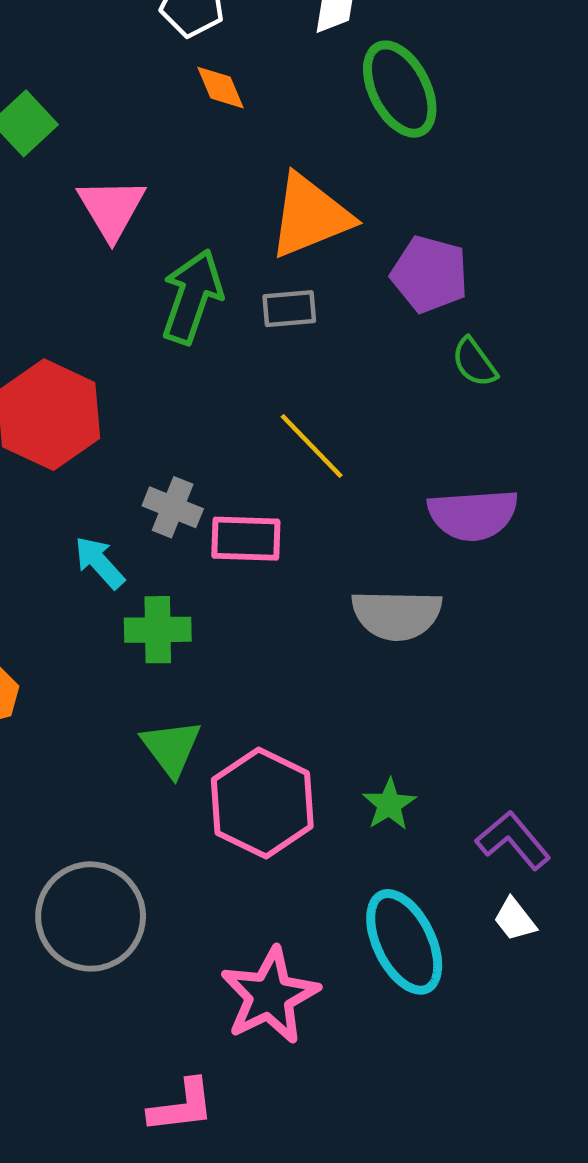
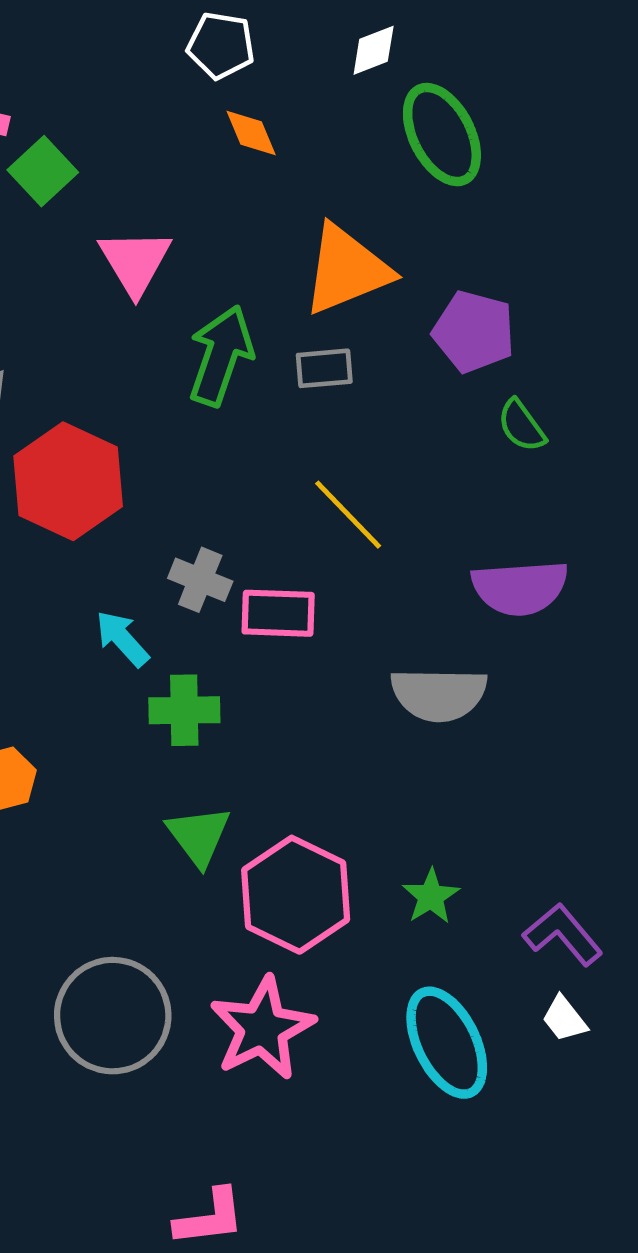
pink star: (270, 996) -> (262, 1028), moved

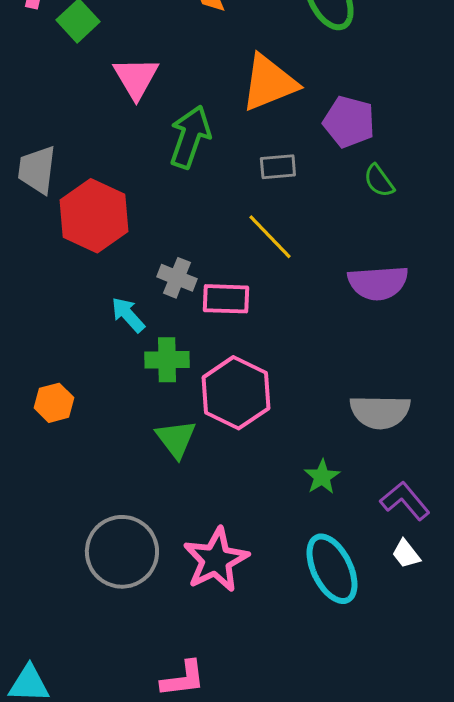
gray rectangle: (324, 368) -> (278, 167), moved
gray semicircle: (439, 694) -> (380, 412), moved
pink hexagon: (296, 895) -> (236, 393), moved

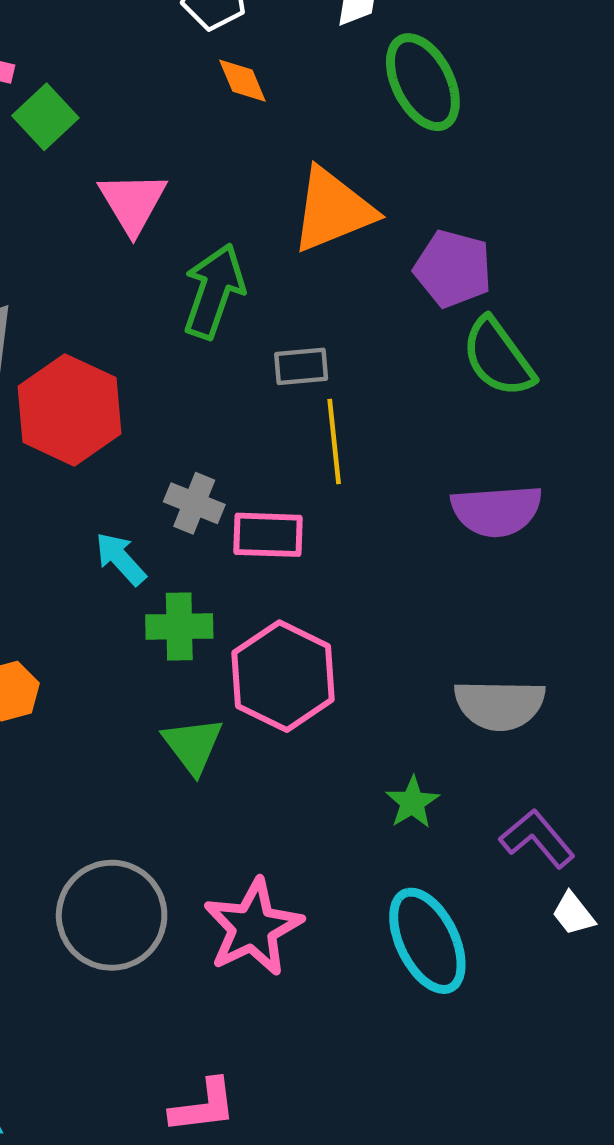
gray rectangle: (278, 167) -> (301, 366), moved
green semicircle: (379, 181) -> (498, 357), size x1.6
yellow line: (270, 237) -> (334, 442), turned 38
white trapezoid: (406, 554) -> (573, 914), moved

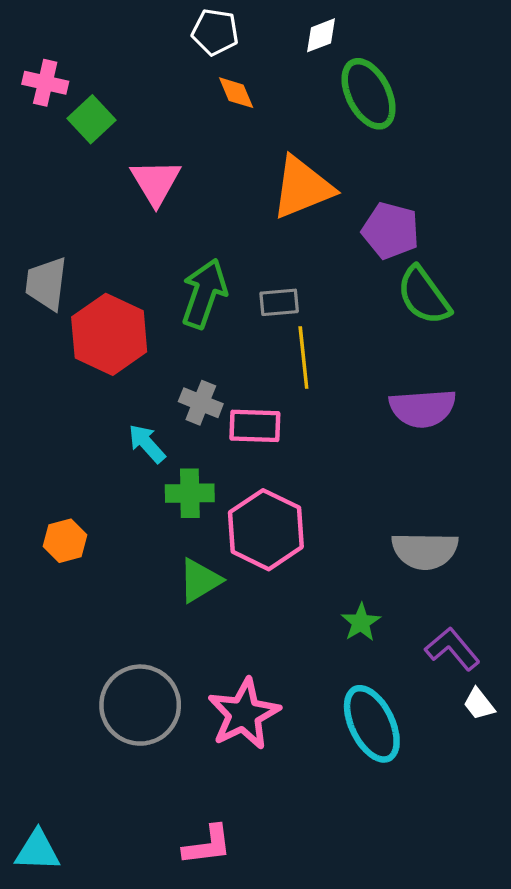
green arrow: (214, 291) -> (204, 293), moved
green triangle: (193, 745) -> (200, 580), turned 36

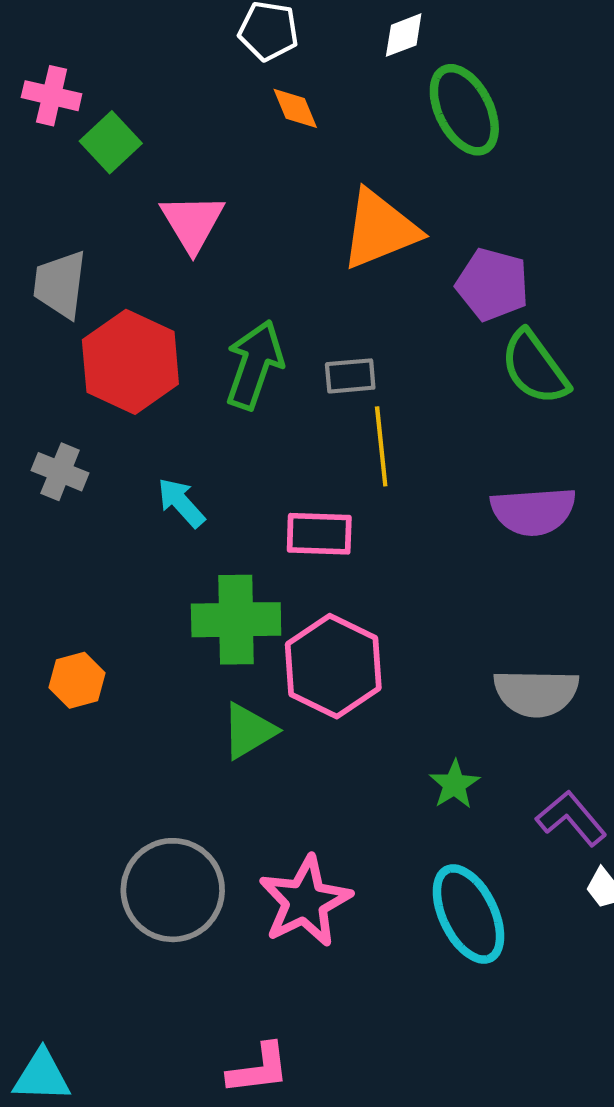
gray trapezoid: (46, 284) -> (60, 284), moved
red hexagon: (109, 334) -> (130, 362), moved
gray cross: (201, 403) -> (60, 472), moved
cyan arrow: (147, 444) -> (181, 503), moved
green cross: (190, 493) -> (236, 620), size x1.4

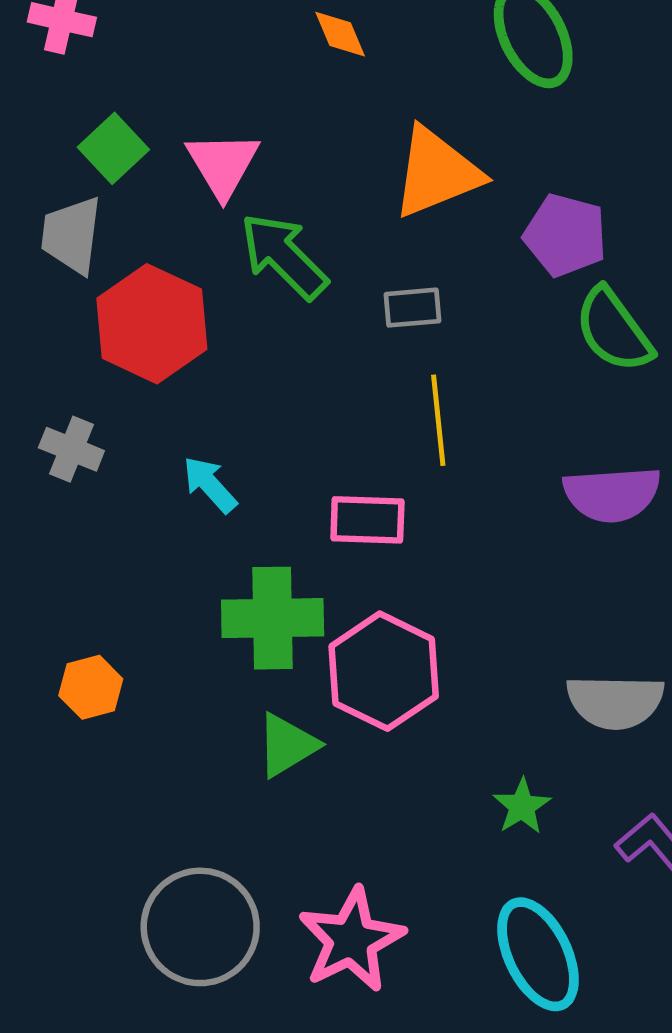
green square: (111, 142) -> (113, 148), moved
green arrow: (254, 365) -> (284, 256), moved, turned -64
gray rectangle: (350, 376) -> (413, 308), moved

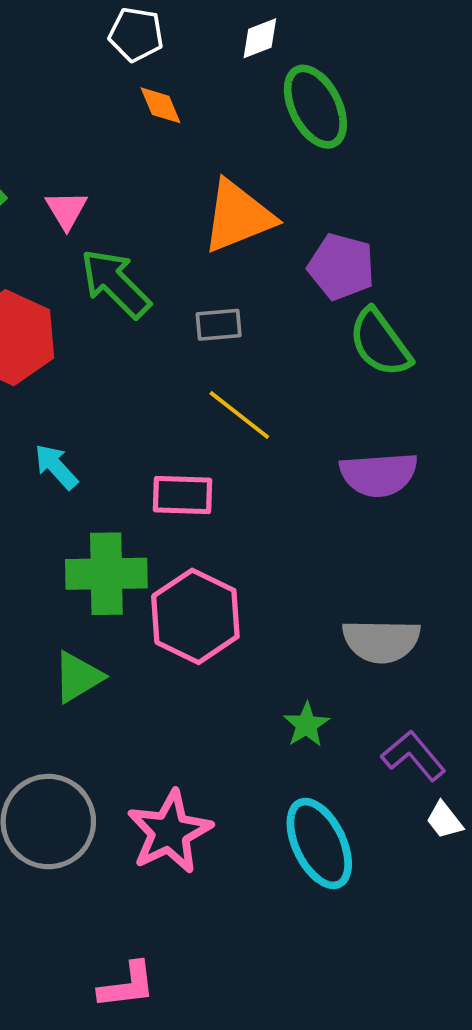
pink triangle: (223, 164) -> (66, 210), size x0.7
yellow line: (438, 420) -> (239, 415), turned -46
green triangle: (287, 745) -> (78, 677), moved

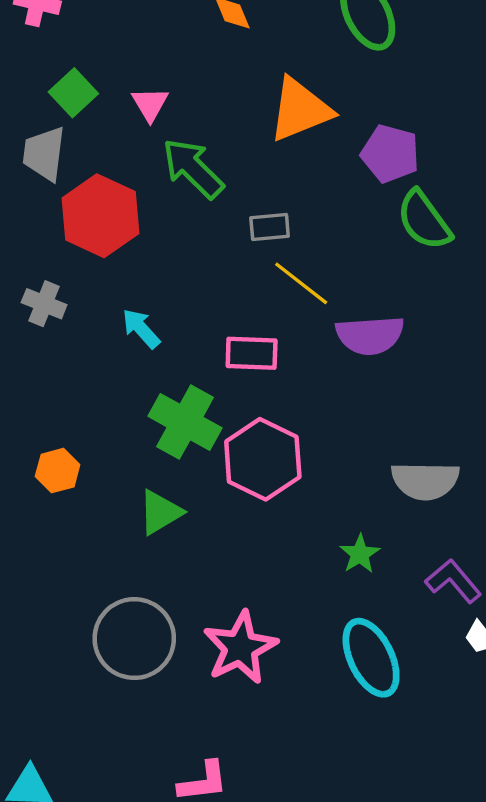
gray rectangle: (219, 325) -> (270, 227), moved
purple semicircle: (379, 474) -> (370, 335), moved
green cross: (106, 574) -> (185, 422), turned 30

